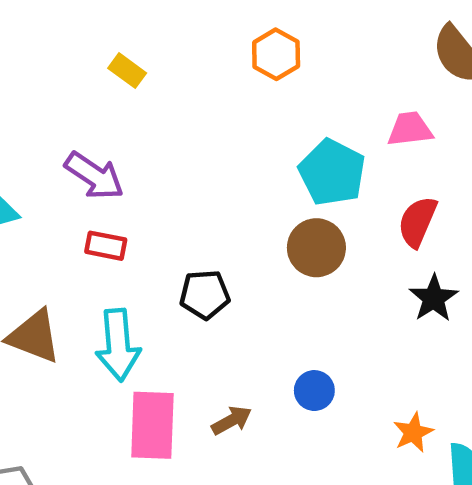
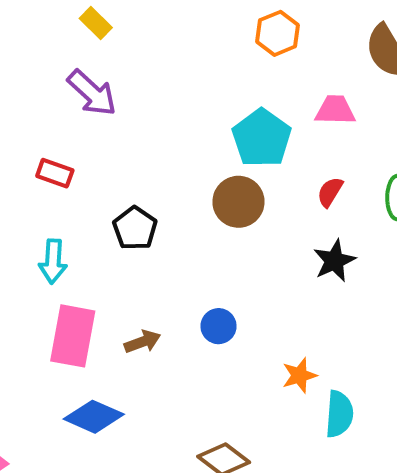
orange hexagon: (276, 54) -> (277, 33), moved
purple arrow: (94, 176) -> (92, 93), moved
red semicircle: (417, 222) -> (330, 192), size x0.7
black pentagon: (205, 294) -> (135, 228), turned 30
cyan arrow: (118, 345) -> (53, 261), size x0.7

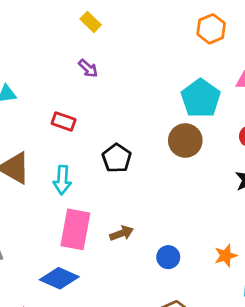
purple arrow: (92, 93) -> (88, 68), size x0.6
blue circle: (219, 326) -> (168, 257), moved
blue diamond: (94, 417) -> (59, 278), moved

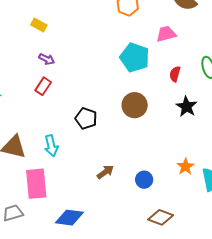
red rectangle: (64, 122) -> (43, 86), moved, turned -60
brown circle: (185, 140) -> (135, 105), moved
pink rectangle: (75, 229) -> (36, 184), moved

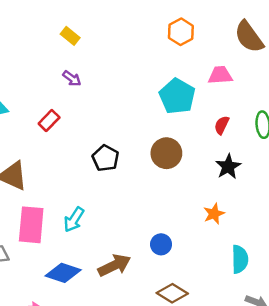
red rectangle: (43, 86) -> (49, 121), moved
cyan arrow: (51, 146) -> (74, 220), moved, turned 35
orange star: (186, 167) -> (214, 214), moved
brown arrow: (105, 172) -> (114, 265), moved, size x1.5

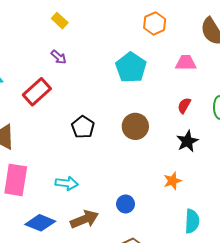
cyan pentagon: (177, 96) -> (131, 67), moved
red rectangle: (49, 121) -> (37, 92), size x1.5
cyan arrow: (74, 220) -> (67, 183), moved, turned -120

